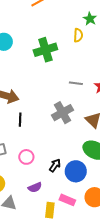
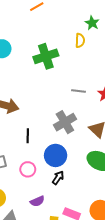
black line: (20, 120) -> (28, 136), moved
blue circle: (76, 171) -> (56, 155), moved

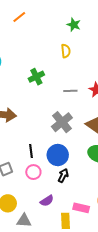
yellow semicircle: (80, 41) -> (66, 51), moved
green cross: (46, 56) -> (36, 77), moved, size x0.7
black line: (28, 136) -> (31, 151), moved

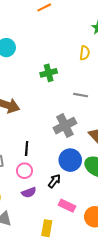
blue circle: (58, 155) -> (70, 160), moved
purple semicircle: (47, 201) -> (29, 192), moved
pink rectangle: (81, 208) -> (67, 206), moved

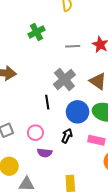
black line: (27, 149) -> (47, 102), moved
purple semicircle: (29, 192) -> (45, 153), turned 40
pink rectangle: (67, 206) -> (96, 140), moved

